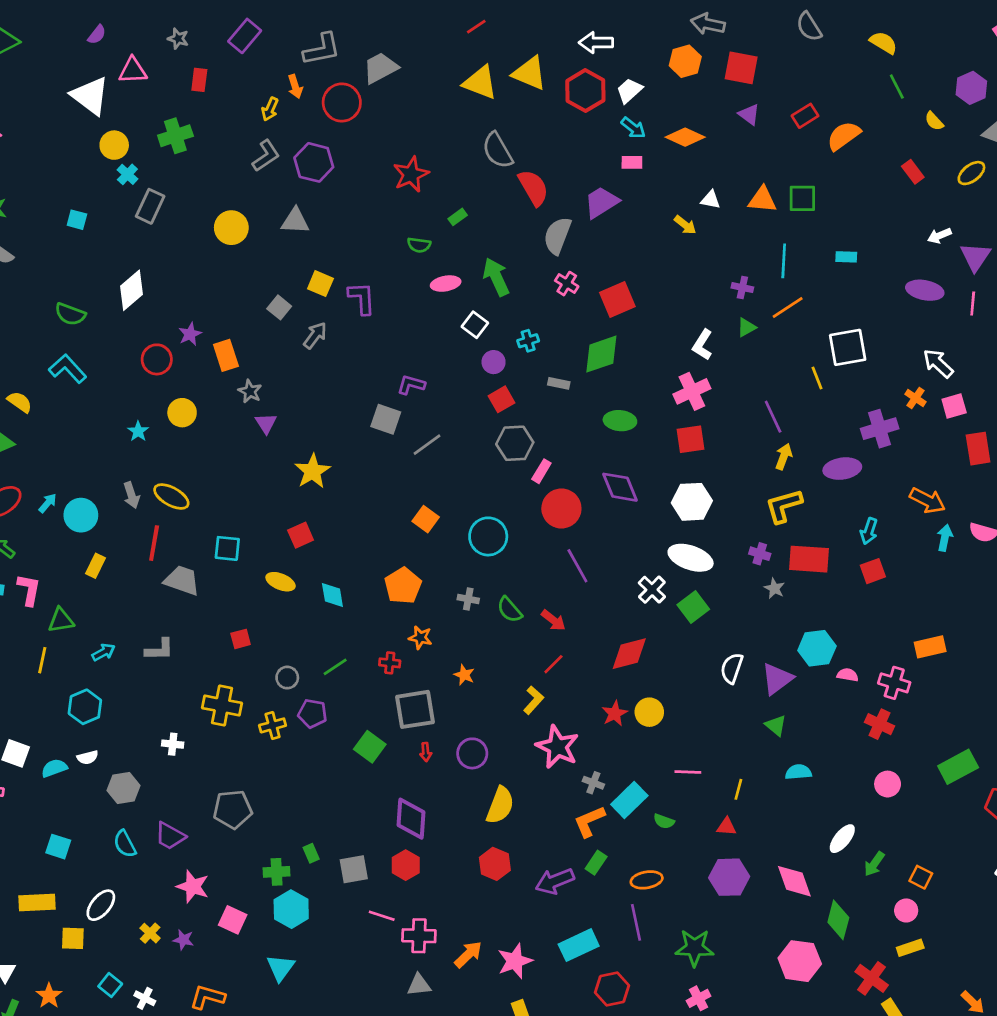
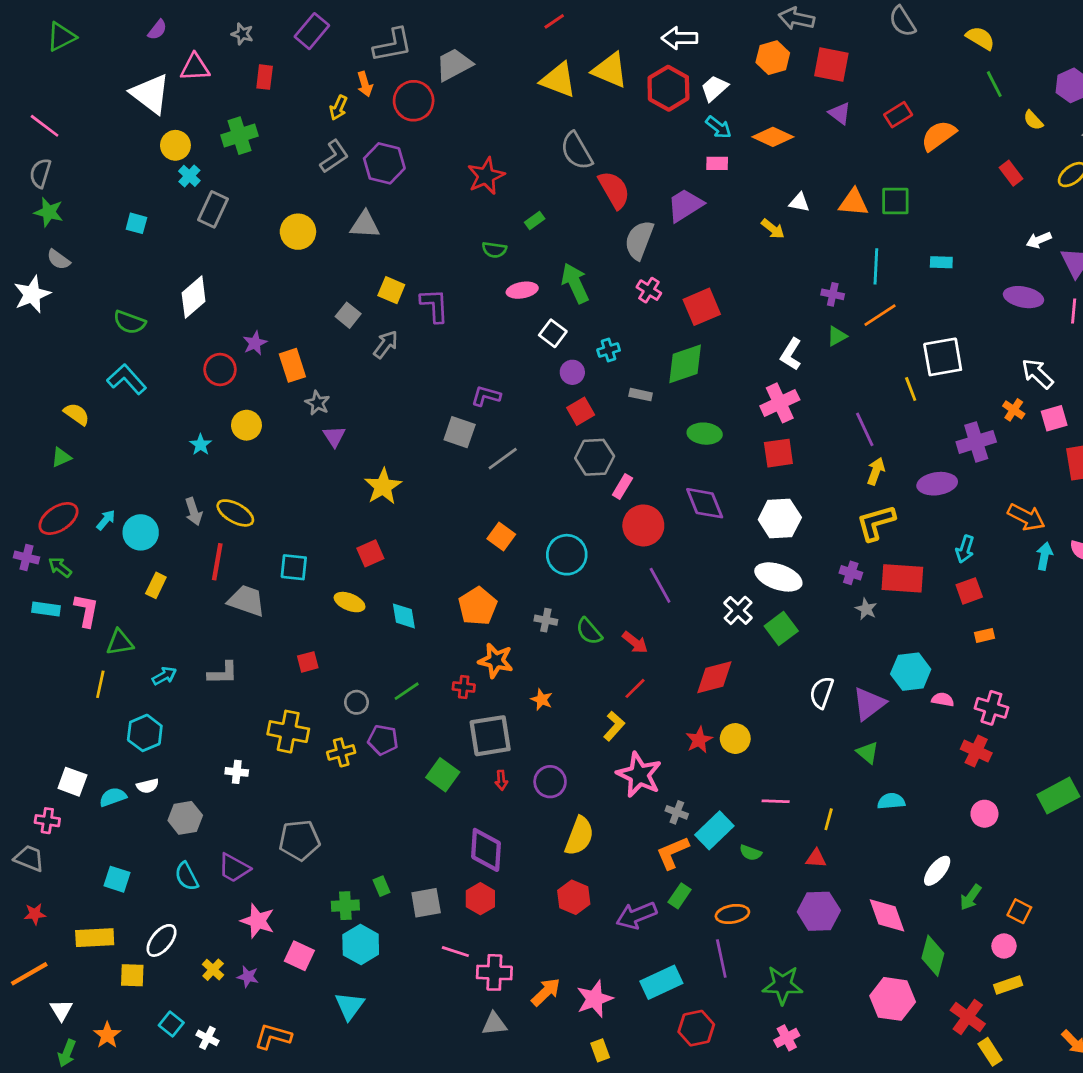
orange star: (420, 638) -> (496, 661), size x1.4
orange rectangle: (930, 647) -> (984, 635), moved, size x0.6

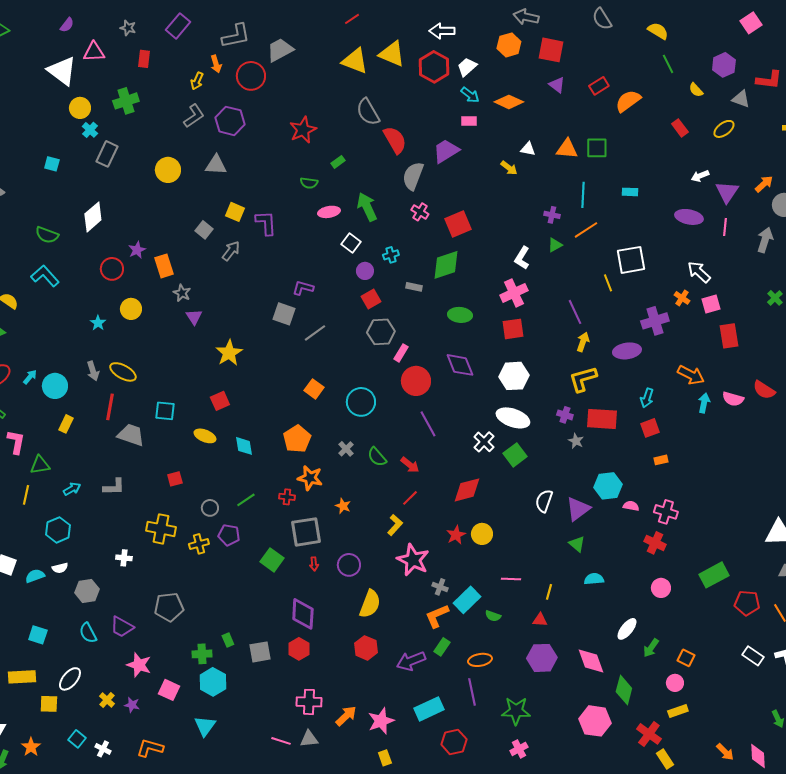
gray cross: (546, 620) -> (346, 449), turned 35
pink line: (455, 952) -> (281, 741), moved

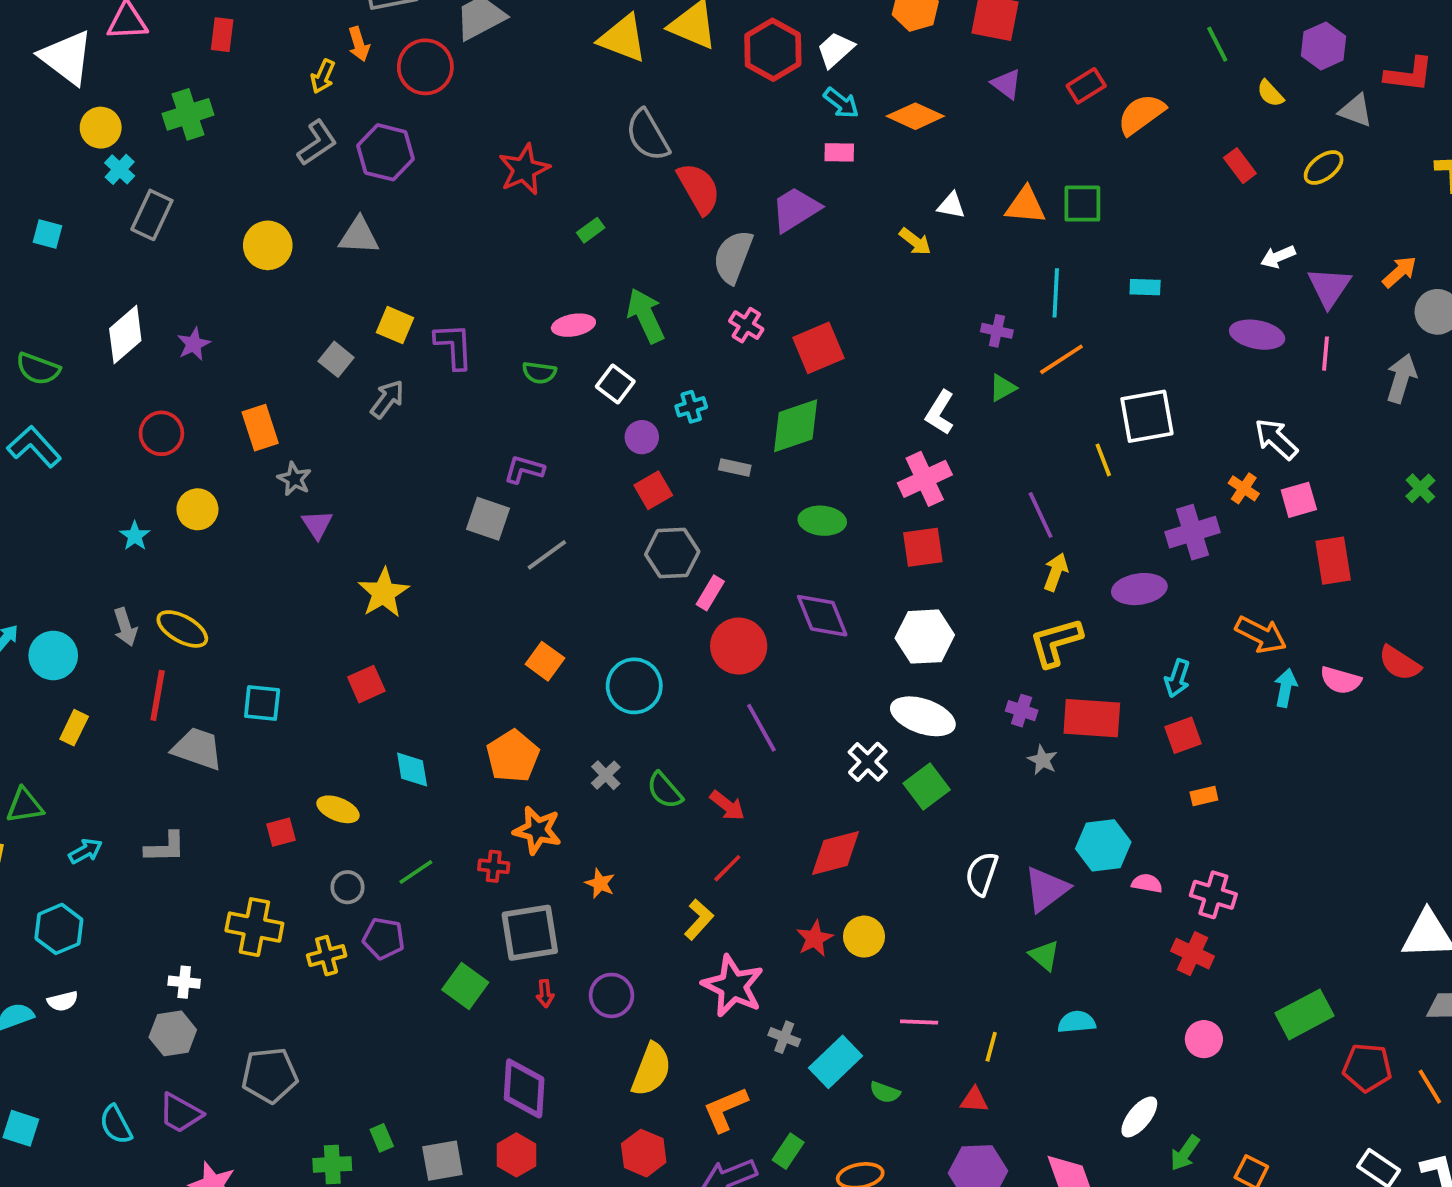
green semicircle: (309, 183) -> (539, 373), moved
purple star: (137, 250) -> (194, 344), moved
yellow ellipse: (205, 436) -> (338, 809), moved
gray hexagon: (87, 591) -> (173, 1033), moved
orange L-shape: (437, 616) -> (725, 1109), moved

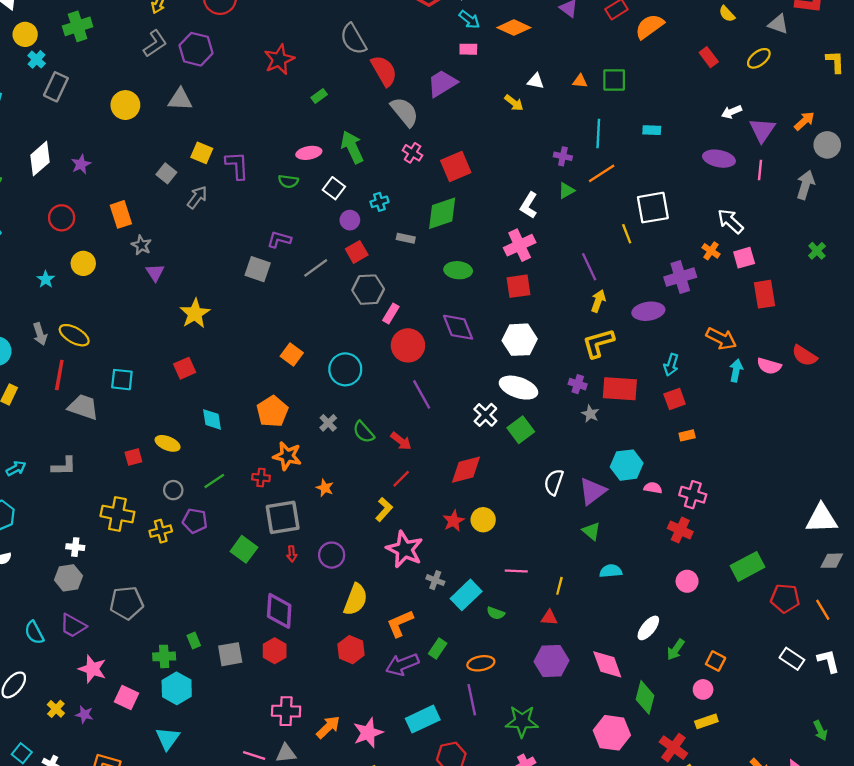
orange triangle: (1025, 205) -> (580, 81), size x0.6
gray semicircle: (733, 257) -> (405, 112), turned 120
gray line: (547, 555) -> (316, 268), moved

